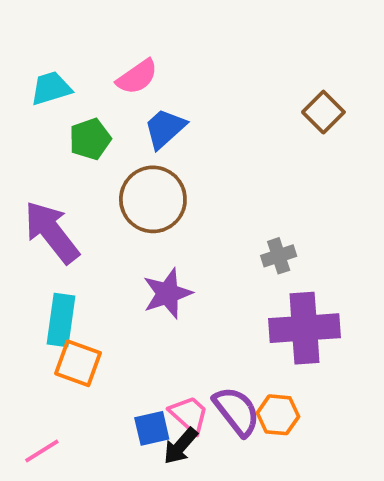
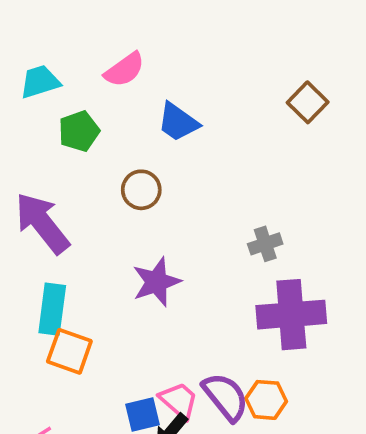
blue trapezoid: (165, 128) -> (178, 122), moved, turned -102
brown circle: (153, 199) -> (141, 190), size x0.6

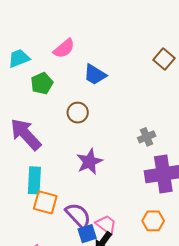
purple semicircle: (226, 397) -> (78, 216), moved

